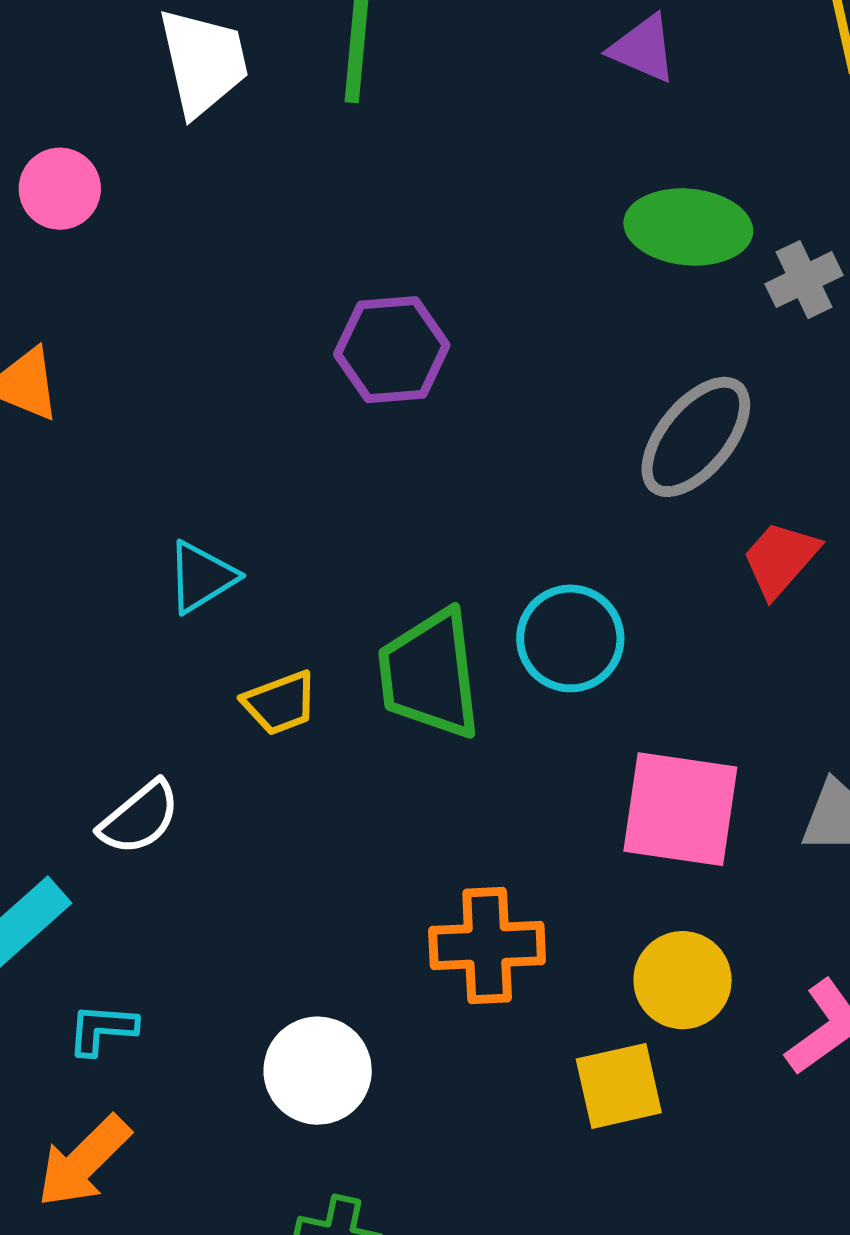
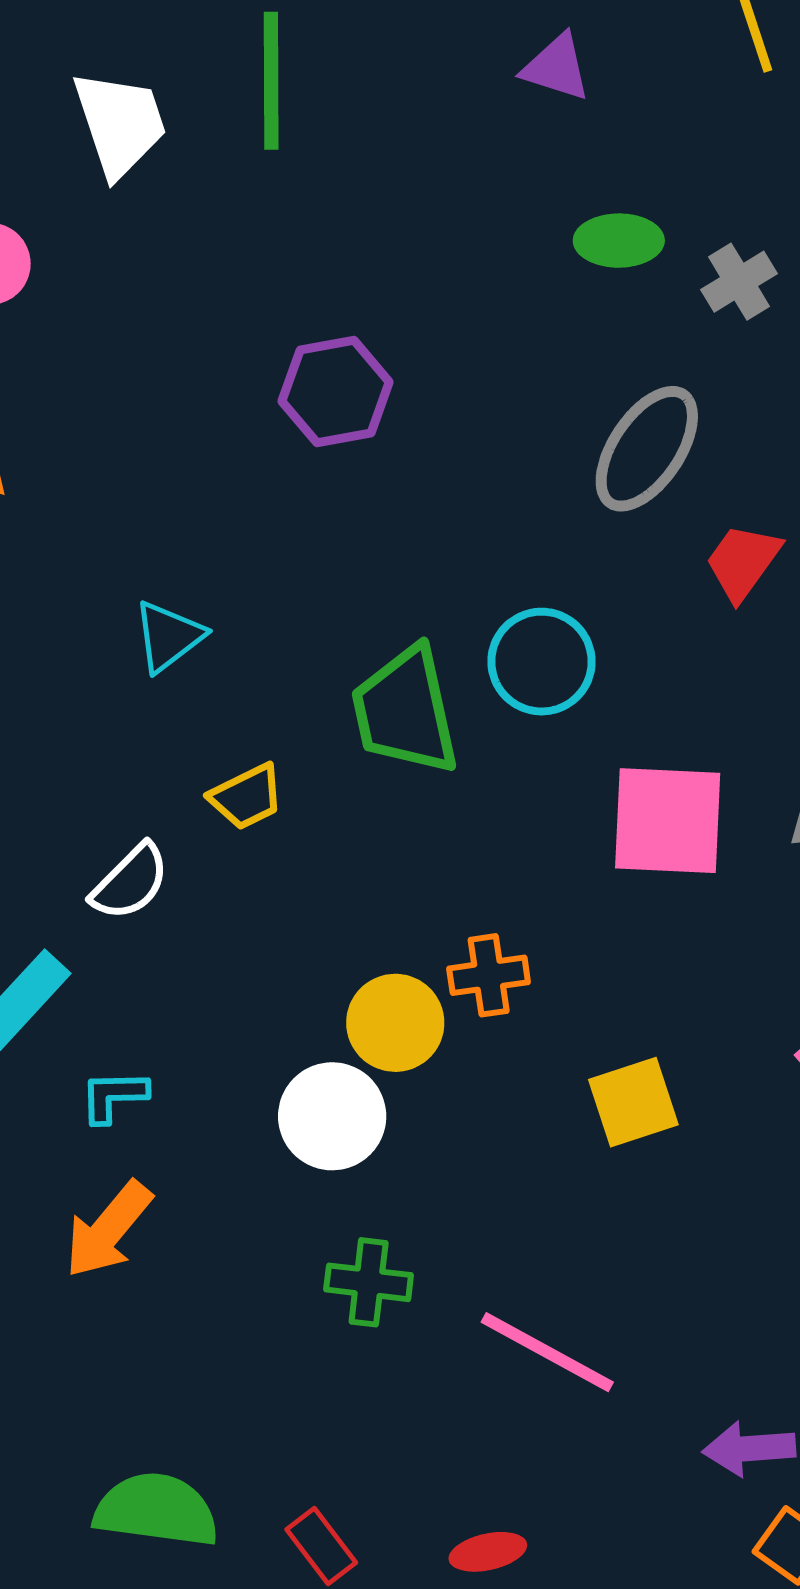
green ellipse: (688, 227) -> (619, 241), size x0.7
yellow trapezoid: (280, 703) -> (247, 797), moved
orange cross: (487, 946) -> (489, 975), size x0.7
yellow circle: (683, 980) -> (395, 1023), moved

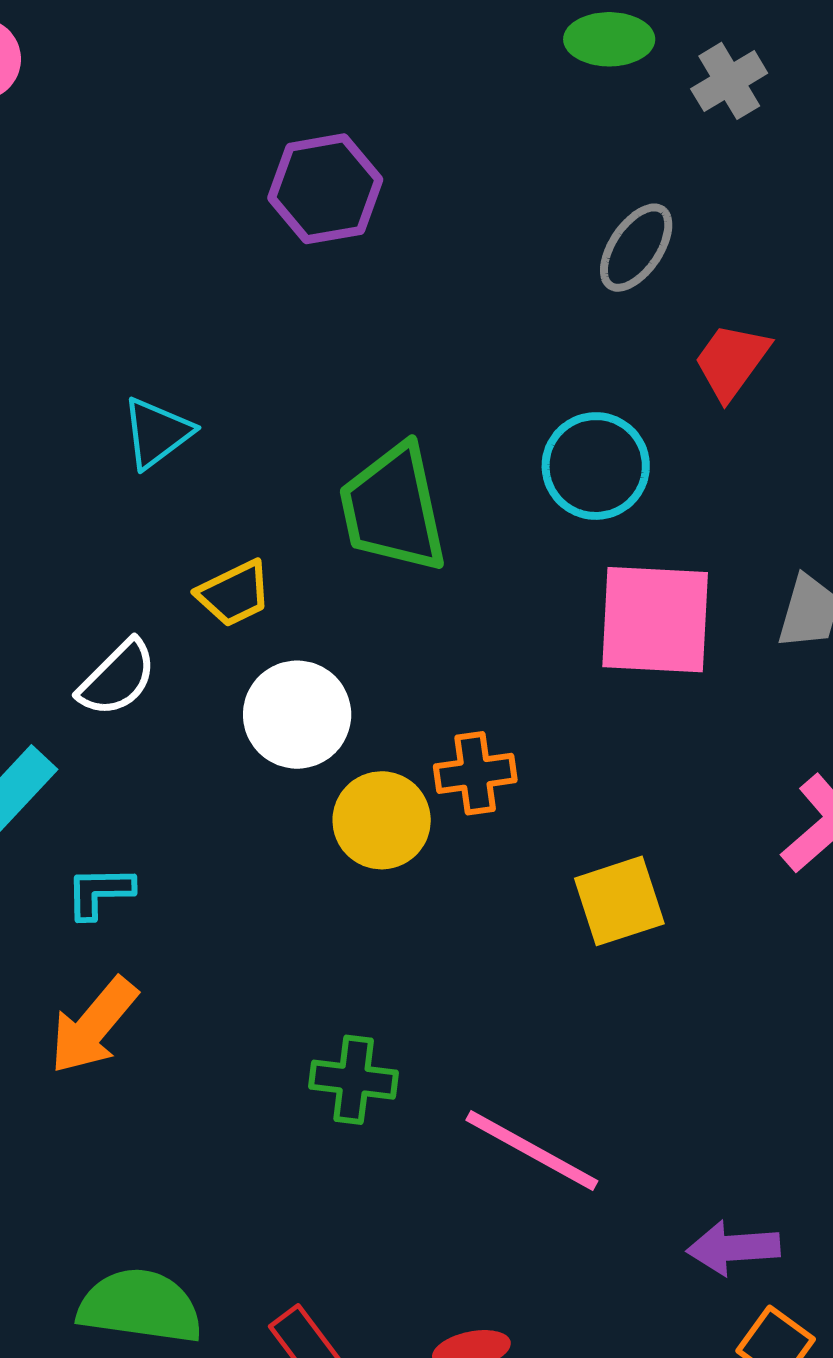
gray ellipse: (647, 449) -> (636, 248), size x0.7
cyan circle: (541, 662) -> (596, 466), moved
white circle: (332, 1116) -> (297, 715), moved

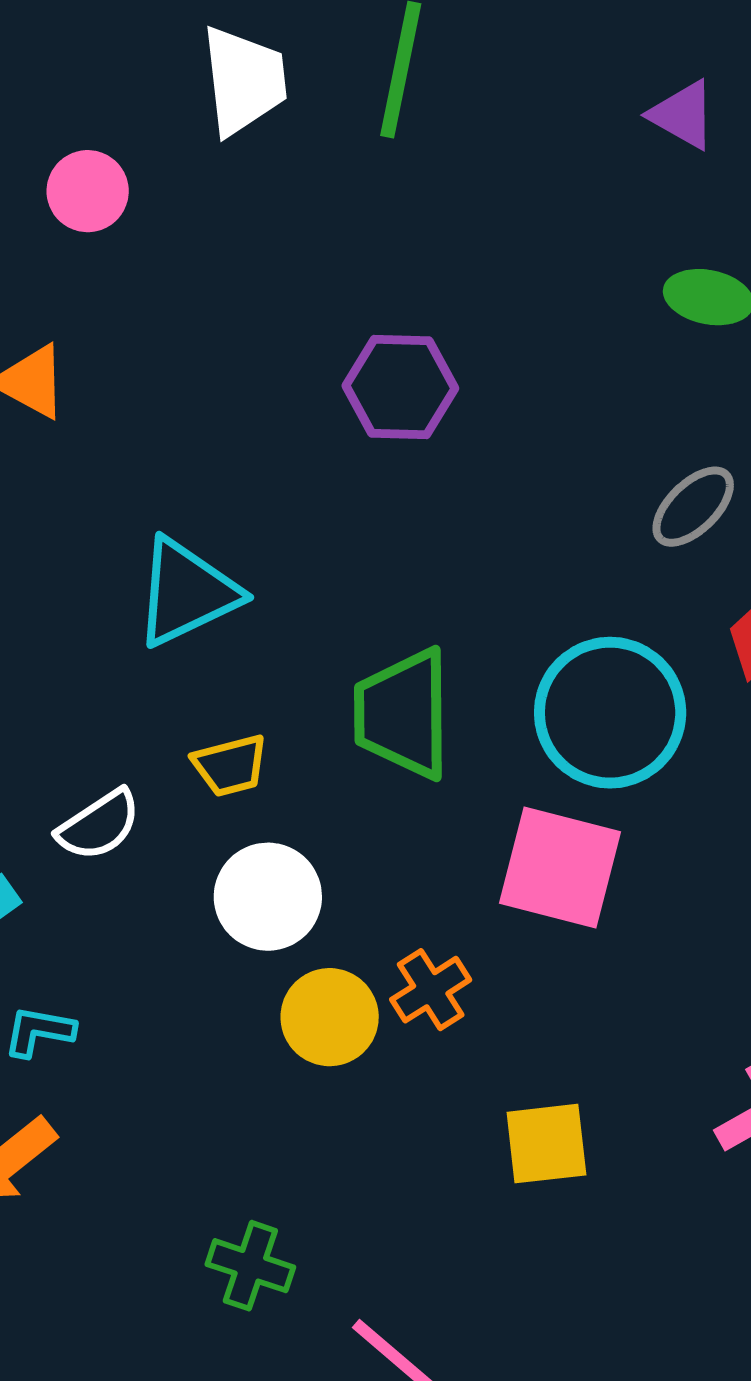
cyan triangle: (157, 433) -> (187, 592), size x1.5
cyan circle: (596, 466) -> (610, 713), size x1.4
pink square: (655, 620) -> (560, 868), moved
orange cross: (475, 773) -> (431, 990), turned -36

